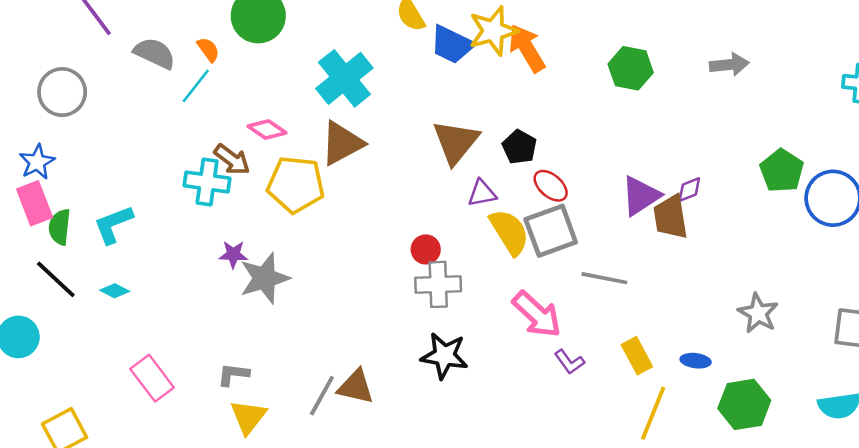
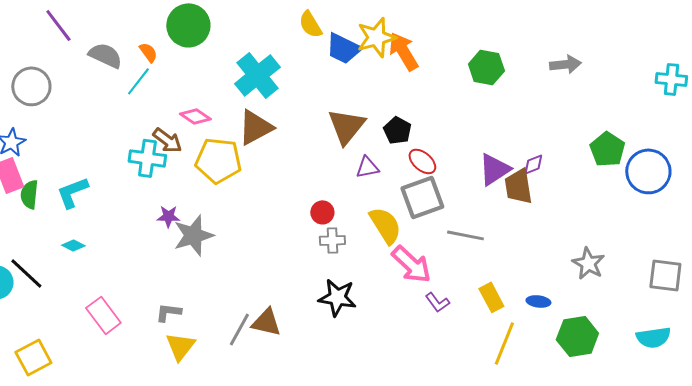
yellow semicircle: (509, 232) -> (385, 225), moved
black line: (56, 279) -> (26, 273), moved
gray cross: (438, 284) -> (332, 240), size x0.7

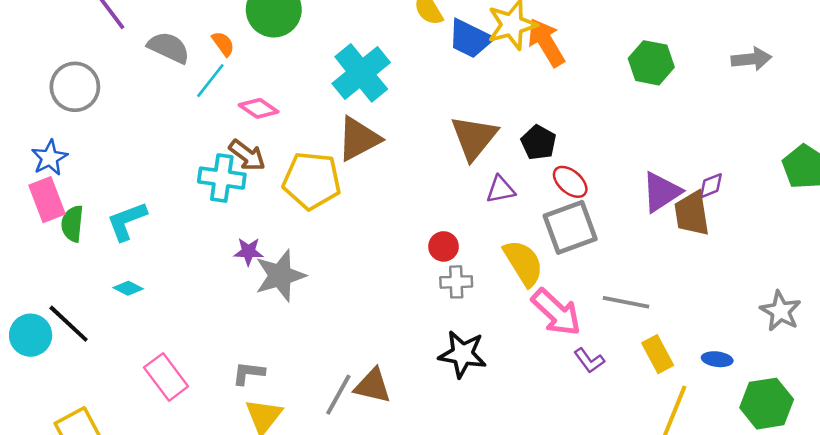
pink diamond: (195, 116) -> (259, 108), moved
gray line: (465, 235) -> (626, 302), moved

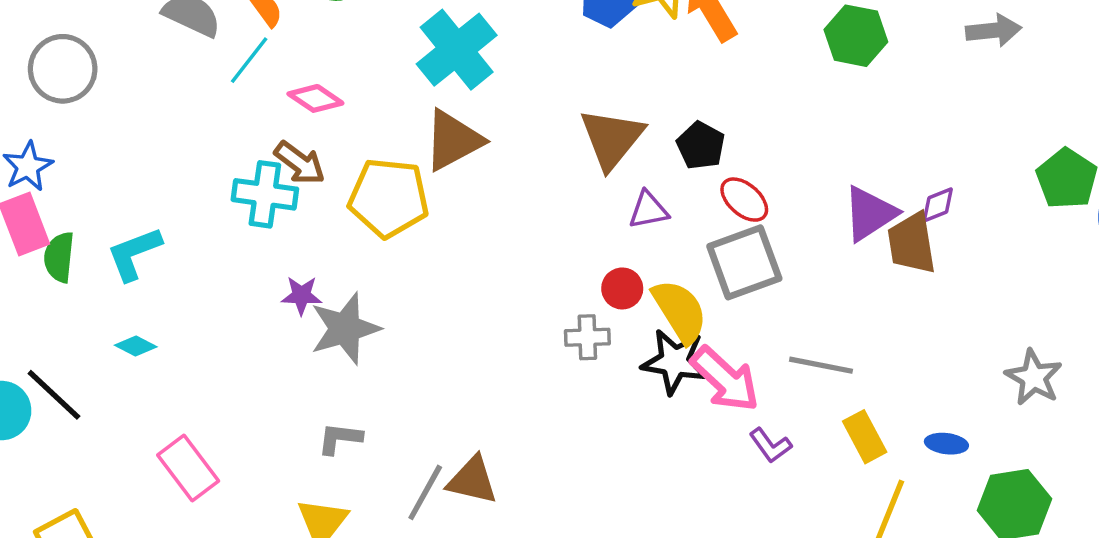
red circle: (444, 246) -> (622, 288), moved
black star: (463, 354) -> (675, 362), moved
gray L-shape: (248, 373) -> (340, 438), moved

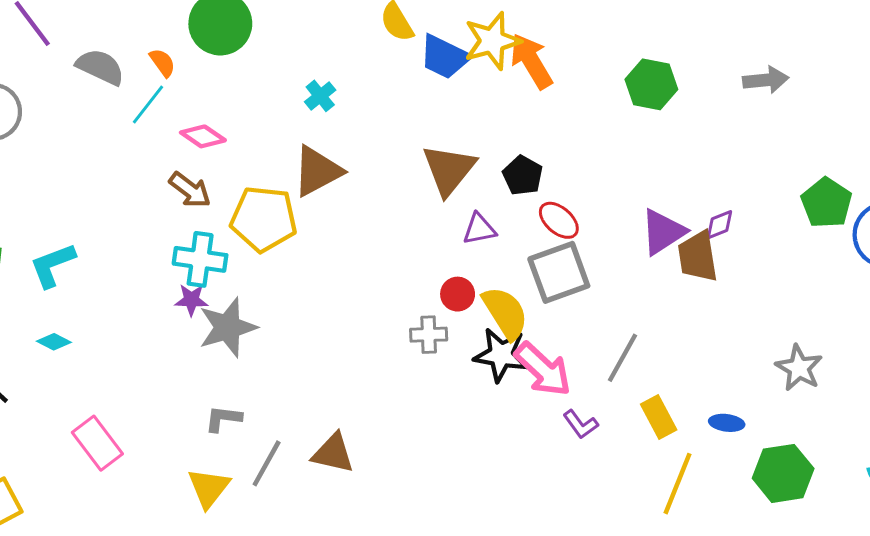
cyan cross: (457, 50) -> (320, 96), size x0.5
cyan cross: (265, 194) -> (200, 259), moved
gray line: (821, 365) -> (622, 358), turned -72
gray line: (425, 492) -> (267, 463), moved

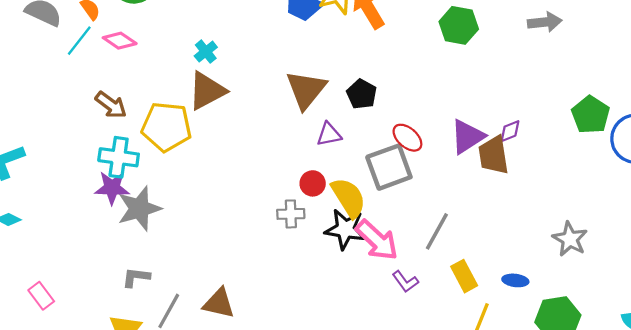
cyan cross: (320, 96) -> (206, 52), moved
pink diamond: (203, 136) -> (120, 41), moved
red ellipse: (559, 220) -> (407, 138), moved
purple star: (191, 300) -> (112, 188), size x1.4
pink rectangle: (97, 443) -> (41, 296), size x0.7

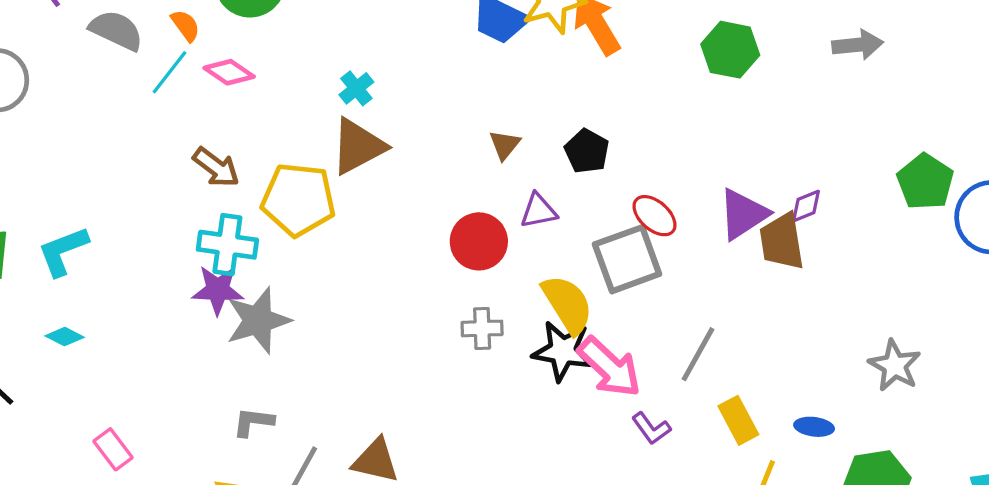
brown triangle: (306, 90) -> (505, 145), size x0.5
red circle: (313, 183) -> (479, 241), moved, size x1.5

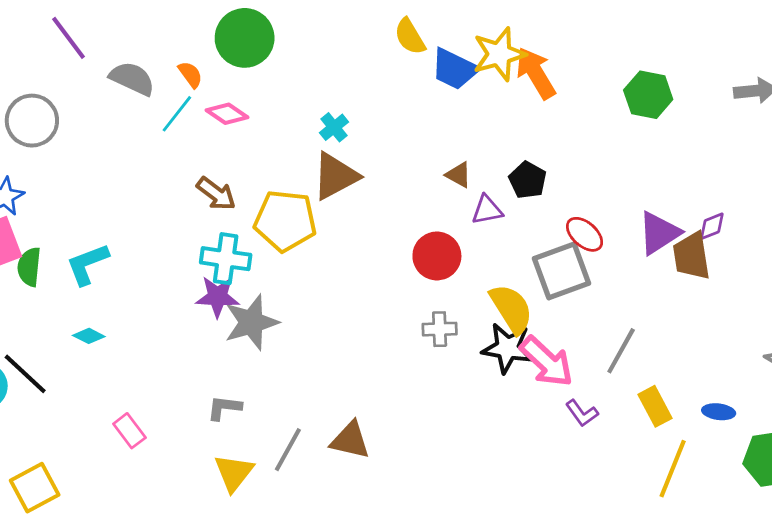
brown triangle: (505, 145) -> (459, 175), turned -40
purple triangle: (538, 211) -> (487, 210), moved
gray L-shape: (253, 422) -> (224, 408), moved

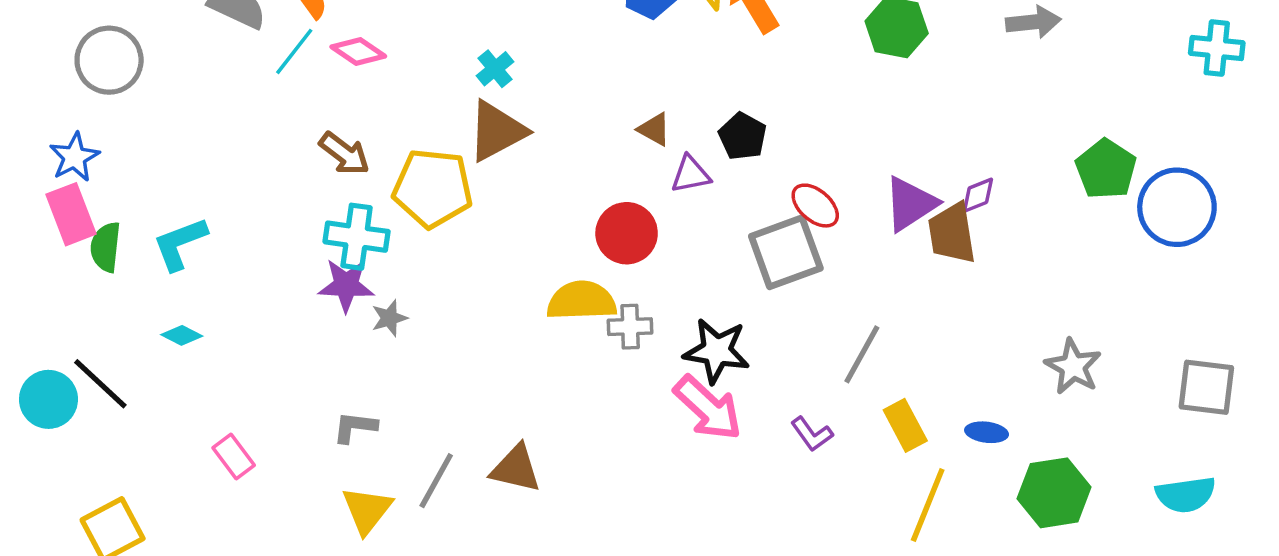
yellow semicircle: (511, 309) -> (582, 301), moved, turned -60
gray star: (251, 322) -> (389, 318), size x0.5
pink arrow: (547, 362) -> (708, 408), moved

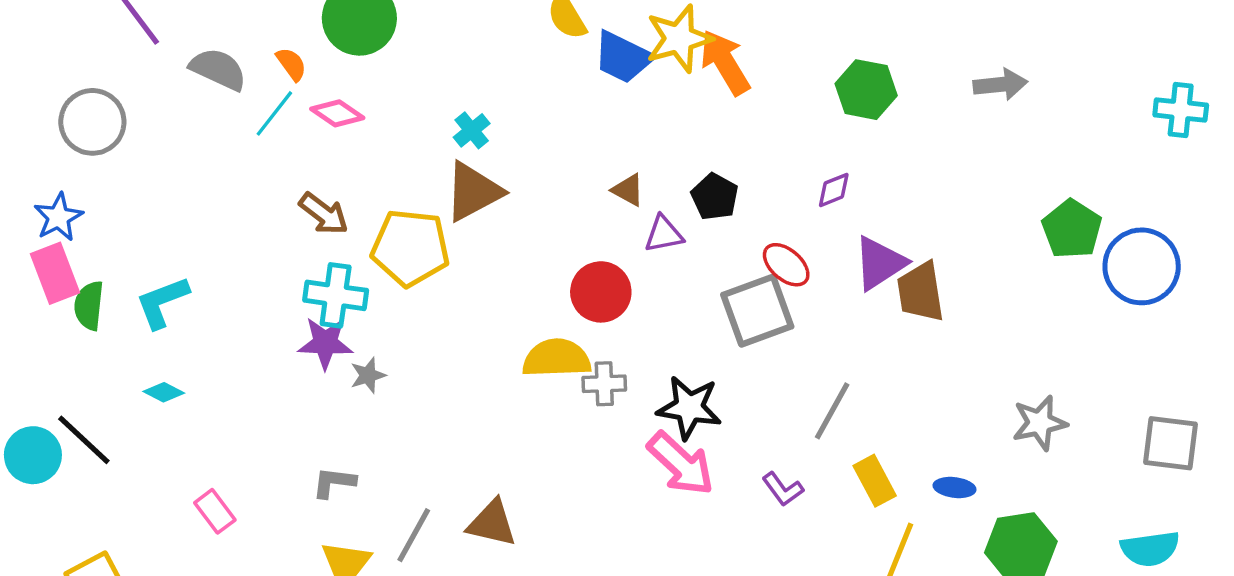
purple diamond: (978, 195) -> (834, 190), moved
gray star: (1073, 366) -> (1040, 423), turned 30

